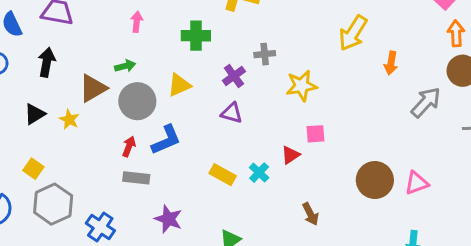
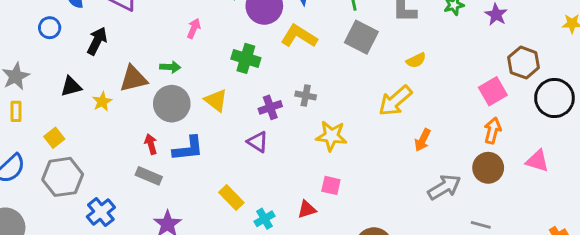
yellow triangle: (179, 85) -> (216, 100), turned 45
red arrow: (129, 146) -> (151, 144), turned -54
red triangle: (290, 155) -> (307, 209), moved
cyan cross: (259, 173) -> (264, 219), moved

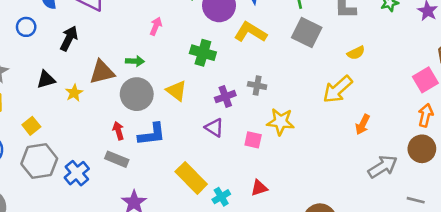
pink square: (331, 185) -> (253, 140), moved
yellow rectangle: (231, 198) -> (191, 178), size x1.4
blue cross: (101, 212) -> (77, 173), moved

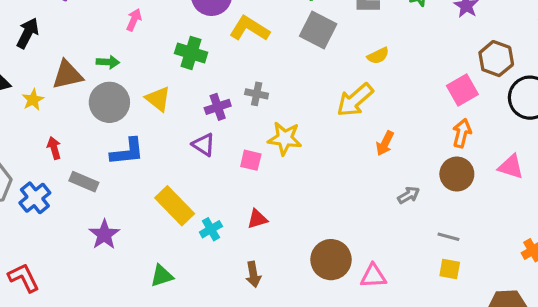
red arrow: (118, 131) -> (54, 148), moved
gray arrow: (383, 167) -> (409, 195), size x0.6

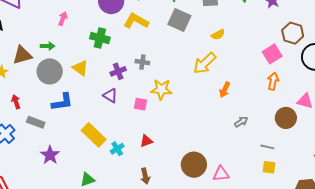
brown circle: (457, 174) -> (286, 118), moved

